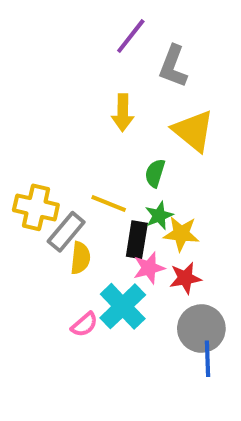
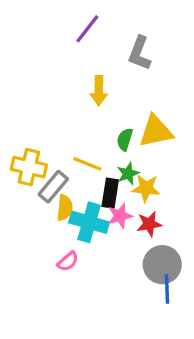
purple line: (131, 36) -> (87, 29), moved
yellow triangle: (193, 131) -> (156, 131), moved, turned -51
cyan cross: (123, 306) -> (89, 222), moved, turned -30

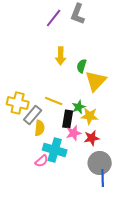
gray L-shape: (139, 53) -> (78, 14), moved
yellow triangle: (156, 131) -> (96, 81), turned -35
green semicircle: (125, 139) -> (82, 66), moved
cyan cross: (89, 222) -> (55, 150), moved

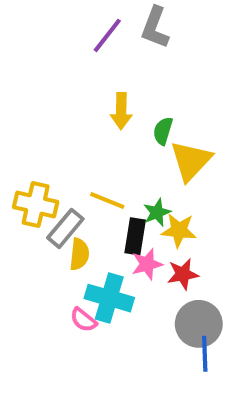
pink semicircle: (42, 161) -> (83, 320), turned 80

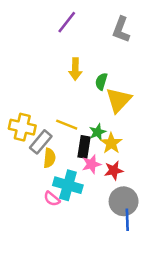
gray L-shape: (155, 27) -> (121, 30), moved
yellow star: (179, 230) -> (111, 143), turned 30

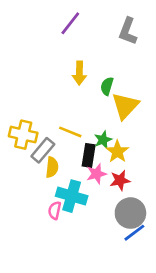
pink semicircle: (52, 199) -> (55, 210), turned 63
blue line: (127, 220) -> (134, 233), turned 55

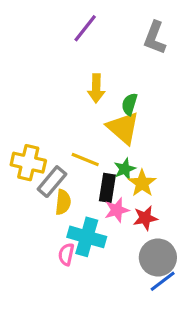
yellow triangle: (125, 106) -> (123, 128), moved, turned -32

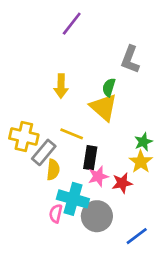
gray L-shape: (155, 38) -> (130, 59), moved
yellow arrow: (96, 88) -> (61, 86), moved
green star: (125, 169) -> (143, 142), moved
yellow star: (142, 183) -> (141, 162), moved
gray circle: (158, 257) -> (97, 216), moved

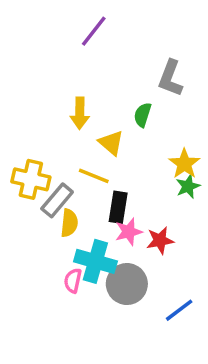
yellow triangle: (104, 107) -> (111, 143), moved, size x0.7
yellow star: (141, 162) -> (184, 164), moved

